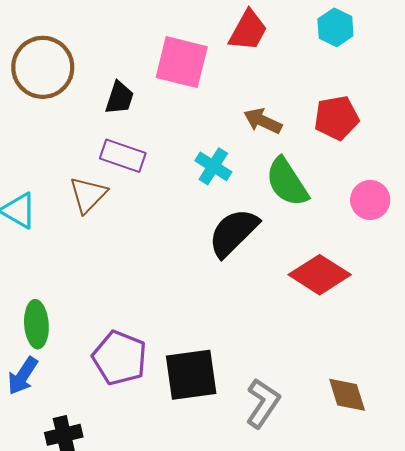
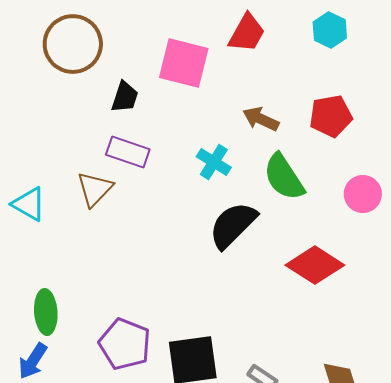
brown circle: (43, 67) -> (73, 44), moved

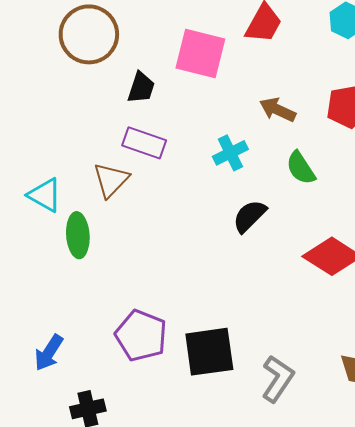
cyan cross: (214, 162) -> (230, 153), turned 32
green semicircle: (284, 177) -> (301, 168), size x0.7
black semicircle: (233, 225) -> (250, 216), size x0.7
green ellipse: (46, 312) -> (78, 235), moved

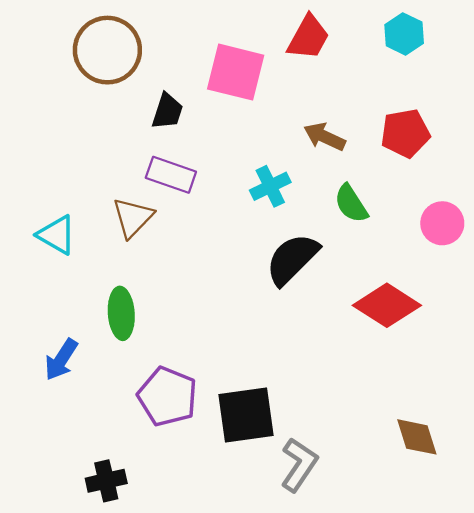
black semicircle: (250, 216) -> (292, 259), size x1.4
green ellipse: (78, 235) -> (121, 313), moved
blue arrow: (49, 353) -> (61, 360), moved
gray L-shape: (278, 379) -> (299, 465), moved

